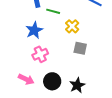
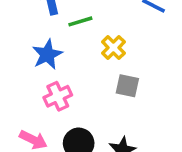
green line: (53, 11) -> (80, 21), turned -32

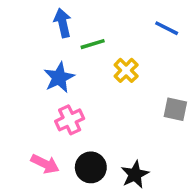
gray square: (127, 86) -> (175, 109), moved

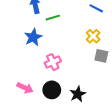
yellow cross: (126, 70) -> (93, 36), moved
pink cross: (70, 120) -> (53, 62), moved

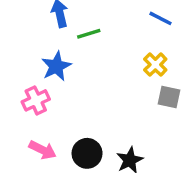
pink cross: (53, 62) -> (36, 100), moved

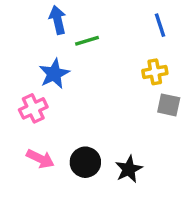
blue line: (160, 18) -> (160, 25), turned 45
yellow cross: (155, 65) -> (155, 72), turned 35

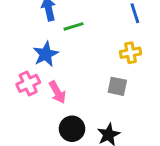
gray square: (169, 105) -> (117, 86), moved
pink arrow: (40, 159) -> (57, 92), moved, turned 35

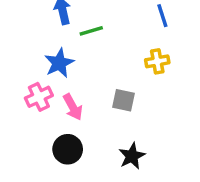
gray square: (117, 86) -> (123, 100), moved
black circle: (72, 129) -> (68, 149), moved

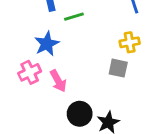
gray square: (123, 100) -> (118, 68), moved
black circle: (68, 149) -> (80, 114), moved

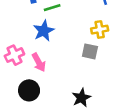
blue star: (47, 44) -> (44, 31), moved
black circle: (80, 114) -> (29, 90), moved

